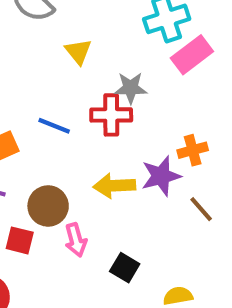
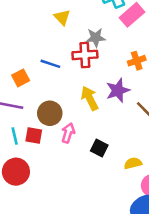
orange cross: (193, 150) -> (137, 61), moved
yellow arrow: (114, 186) -> (90, 98), turned 70
pink arrow: (76, 240) -> (68, 133), turned -144

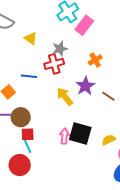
brown circle: (50, 113) -> (21, 117), moved
pink arrow: (68, 133) -> (64, 136), moved
cyan line: (15, 136) -> (28, 146), moved
black square: (99, 148) -> (80, 133), size x1.6

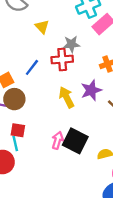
blue line: (29, 76) -> (32, 67), turned -70
brown circle: (21, 117) -> (14, 99), moved

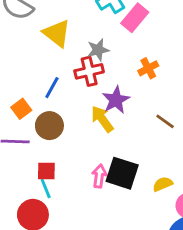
yellow triangle: (42, 27) -> (57, 33), size x1.5
purple star: (91, 90) -> (116, 100), moved
brown circle: (14, 99) -> (49, 126), moved

